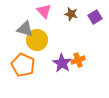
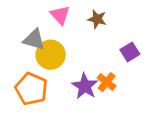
purple square: (95, 17) -> (130, 52), moved
orange cross: (78, 60) -> (107, 82), turned -32

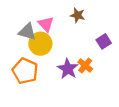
pink triangle: (60, 15) -> (46, 24), moved

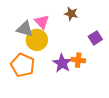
orange cross: (85, 66) -> (78, 60), turned -32

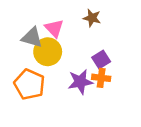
purple square: (95, 38) -> (101, 60), moved
purple star: (62, 63) -> (80, 82), turned 30

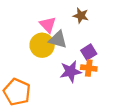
gray triangle: (32, 37) -> (58, 40), moved
orange pentagon: (29, 84) -> (17, 92), moved

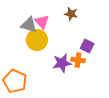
gray triangle: (58, 40) -> (29, 25), moved
purple square: (89, 52) -> (87, 46), moved, turned -32

